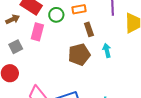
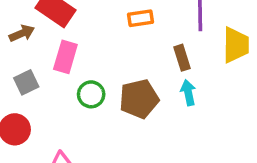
green circle: (56, 15) -> (91, 94), moved
brown rectangle: (89, 29) -> (182, 58), moved

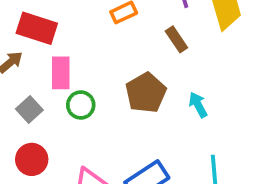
cyan arrow: (188, 93) -> (198, 105), moved
green circle: (91, 94) -> (81, 105), moved

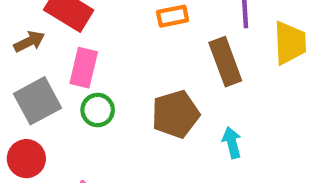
brown rectangle: (176, 39) -> (225, 62), size x1.5
gray square: (29, 110) -> (38, 101), size x1.5

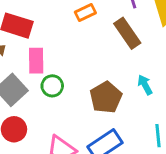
brown pentagon: (175, 114) -> (106, 97), moved

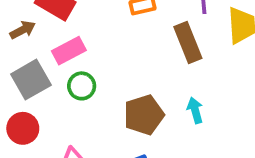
pink rectangle: (36, 61) -> (69, 51), turned 50

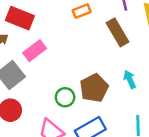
green circle: (82, 86) -> (65, 97), moved

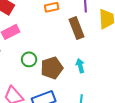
green circle: (65, 97) -> (29, 59), moved

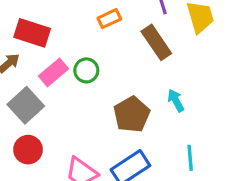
green circle: (29, 59) -> (86, 70), moved

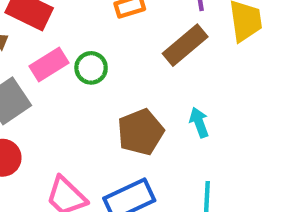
brown rectangle: (156, 42) -> (185, 45), turned 76

